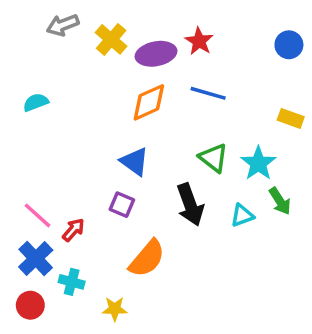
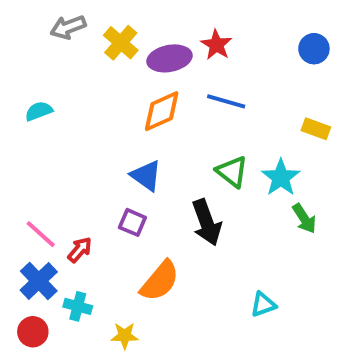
cyan triangle: (242, 215) -> (263, 304), moved

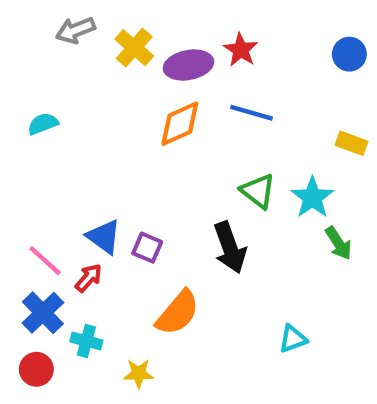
blue triangle: (146, 176) -> (104, 237), moved

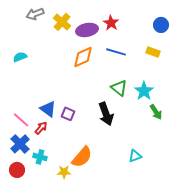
yellow rectangle: (351, 143) -> (153, 52), moved
orange semicircle: (178, 313) -> (82, 157), moved

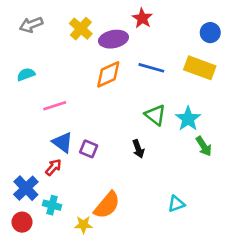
gray arrow: (35, 14) -> (31, 25), moved
red star: (111, 23) -> (142, 18), moved
yellow rectangle: (153, 52) -> (200, 68), size x1.6
black arrow: (106, 114) -> (138, 149), size x0.6
pink line: (21, 120) -> (55, 106), moved, turned -60

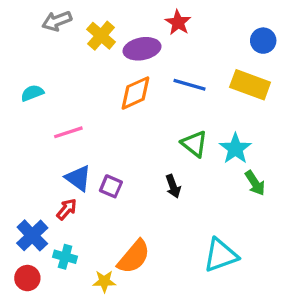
gray arrow: (31, 25) -> (57, 21), moved
cyan triangle: (176, 204) -> (221, 255), size x1.6

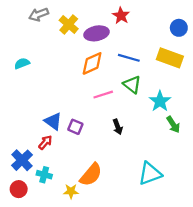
pink line: (68, 132) -> (103, 95), moved
green triangle: (194, 144) -> (132, 85), moved

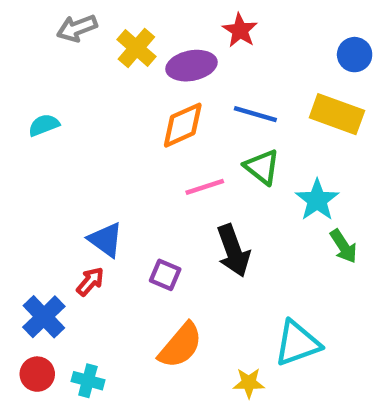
purple square: (75, 127) -> (165, 275), moved
black arrow: (118, 127) -> (233, 251), size x1.6
cyan cross: (44, 175) -> (88, 381), moved
yellow star: (71, 191) -> (249, 383), moved

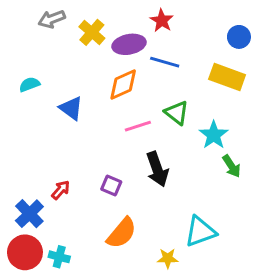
blue line: (255, 114) -> (165, 62), moved
blue triangle: (106, 240) -> (71, 108), moved
red circle: (37, 374) -> (25, 252), size x1.5

